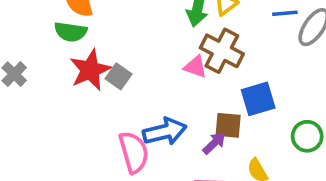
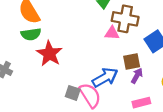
gray square: (118, 76) -> (73, 93), moved
brown square: (228, 125) -> (132, 61), moved

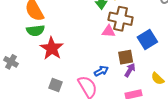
blue arrow: (105, 77) -> (101, 71), size x0.6
gray square: (73, 93) -> (55, 85), moved

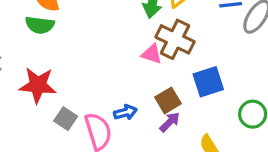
red star: (52, 48) -> (38, 85), moved, turned 30
brown square: (126, 57) -> (168, 100), turned -35
gray square: (55, 85) -> (66, 119), moved

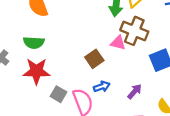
green semicircle: (40, 25) -> (34, 43), moved
brown square: (168, 100) -> (94, 59), moved

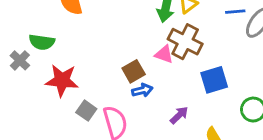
green semicircle: (34, 43) -> (42, 42), moved
blue arrow: (102, 87) -> (142, 90), moved

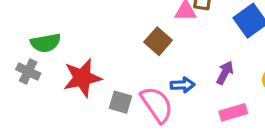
blue arrow: (142, 90) -> (183, 85), moved, turned 30

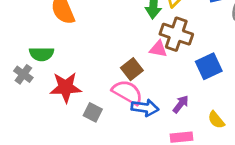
blue arrow: (183, 85) -> (145, 108), size x1.4
pink semicircle: (157, 105) -> (127, 92), moved, turned -36

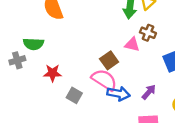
brown cross: (176, 34) -> (148, 33), size x0.6
gray cross: (23, 74) -> (17, 60), turned 35
red star: (66, 87) -> (52, 73), size x0.7

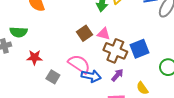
brown cross: (148, 33) -> (115, 51), moved, size x1.6
brown square: (109, 60) -> (85, 33), moved

